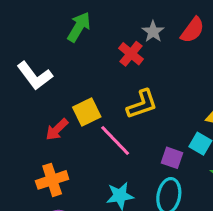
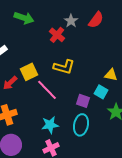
green arrow: (79, 27) -> (24, 18), turned 78
yellow L-shape: (142, 104) -> (64, 67), turned 35

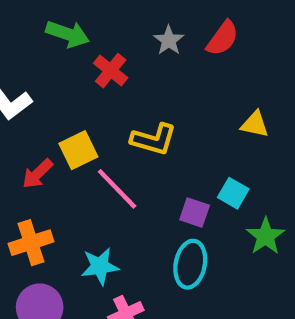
red cross: (57, 35) -> (111, 71), moved
yellow triangle: (111, 75) -> (255, 124), moved
cyan star: (50, 125) -> (100, 266), moved

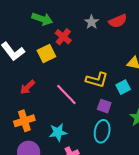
red semicircle: (223, 38) -> (118, 21), turned 30
yellow L-shape: (154, 139) -> (97, 80), moved
yellow square: (78, 150) -> (46, 54), moved
cyan square: (233, 193) -> (123, 87), moved, turned 32

